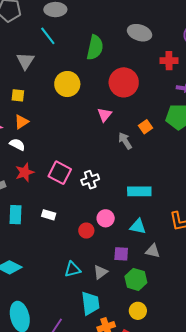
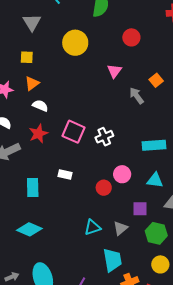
red circle: (124, 82) -> (131, 37), size x0.6
white semicircle: (17, 144) -> (40, 106), moved
cyan rectangle: (16, 215) -> (33, 187), moved

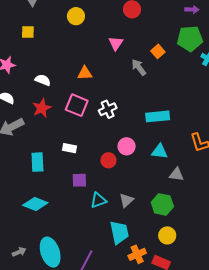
yellow circle: (75, 43) -> (76, 16), size x0.7
orange triangle: (32, 83) -> (85, 73), moved, turned 35
purple square: (140, 209) -> (79, 180), moved

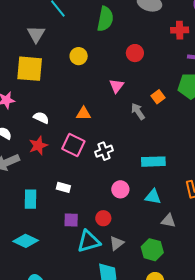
yellow square: (28, 32) -> (30, 69), size x2.0
red circle: (108, 160) -> (103, 218), moved
cyan triangle: (98, 200) -> (89, 241), size x1.4

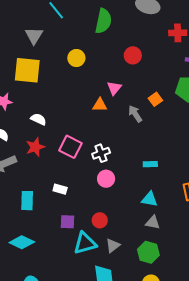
orange triangle: (84, 114) -> (100, 105), moved
cyan rectangle: (153, 162) -> (150, 164), size x0.6
pink circle: (120, 189) -> (106, 179), moved
gray triangle: (168, 221) -> (153, 223), moved

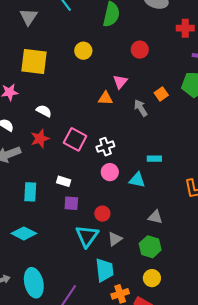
gray triangle: (34, 36) -> (29, 17), moved
cyan triangle: (150, 199) -> (137, 180), moved
purple square: (68, 222) -> (71, 203), moved
cyan triangle: (85, 243) -> (87, 236), turned -40

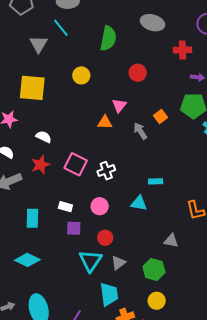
gray triangle: (29, 17) -> (39, 44), moved
pink circle: (110, 172) -> (100, 206), moved
gray triangle: (155, 217) -> (171, 241), moved

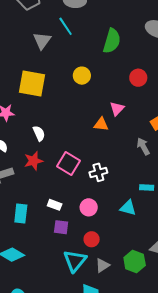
gray arrow: (140, 131) -> (143, 146), moved
white semicircle: (44, 137) -> (39, 133), turned 35
green hexagon: (154, 269) -> (135, 261), moved

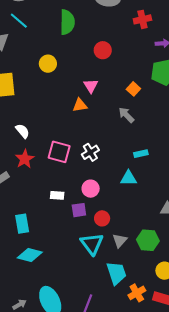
cyan rectangle: (21, 213) -> (22, 224), moved
purple square: (61, 227) -> (79, 210), moved
green hexagon: (135, 261) -> (148, 240), moved

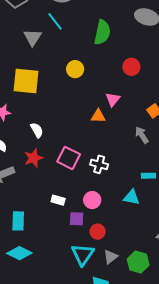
white cross: (90, 152) -> (99, 164), turned 36

